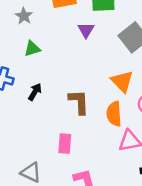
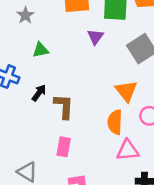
gray star: (24, 16) -> (25, 15), moved
brown L-shape: (79, 102) -> (64, 106), moved

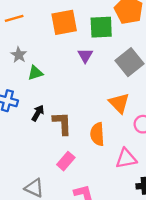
gray star: (25, 15) -> (19, 55), moved
orange semicircle: (115, 122) -> (97, 134), moved
pink rectangle: (64, 147) -> (66, 161), turned 36

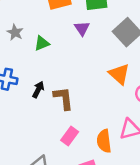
green triangle: (35, 73) -> (42, 43), moved
orange semicircle: (97, 134) -> (104, 141), moved

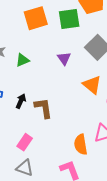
purple triangle: (82, 28) -> (64, 58), moved
pink rectangle: (70, 136) -> (25, 142), moved

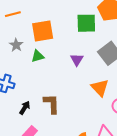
orange square: (36, 18) -> (43, 31), moved
black arrow: (21, 101) -> (25, 108), moved

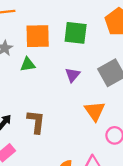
green square: (86, 23) -> (76, 33), moved

